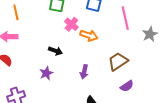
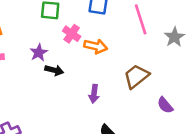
purple star: (46, 73) -> (39, 53), moved
purple semicircle: (127, 86) -> (165, 105), moved, turned 88

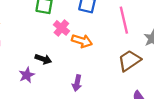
purple star: (39, 53) -> (27, 75), moved
brown trapezoid: (136, 76) -> (129, 61), moved

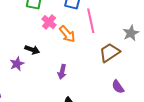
pink line: (124, 20) -> (91, 21), moved
orange arrow: (82, 41) -> (67, 34), turned 30

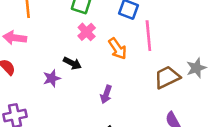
pink cross: (49, 22) -> (87, 32), moved
gray star: (131, 33) -> (196, 68), moved

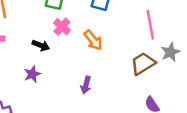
pink line: (148, 36) -> (150, 25), moved
black arrow: (72, 63) -> (41, 45), moved

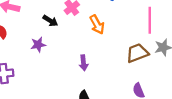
purple arrow: (86, 85) -> (84, 63), turned -32

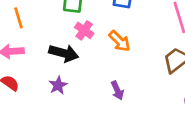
black arrow: (50, 21) -> (64, 53), size x1.5

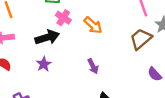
black arrow: (64, 53) -> (47, 37), turned -30

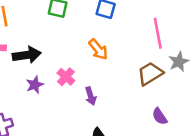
pink cross: (63, 18) -> (66, 77), moved
black arrow: (47, 37) -> (27, 55), moved

